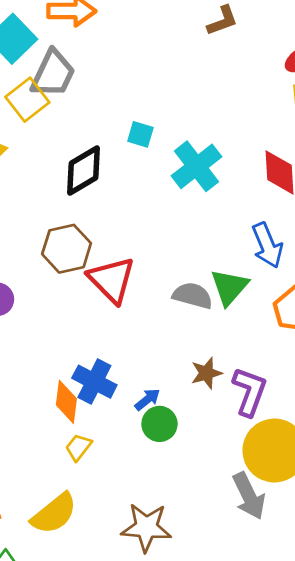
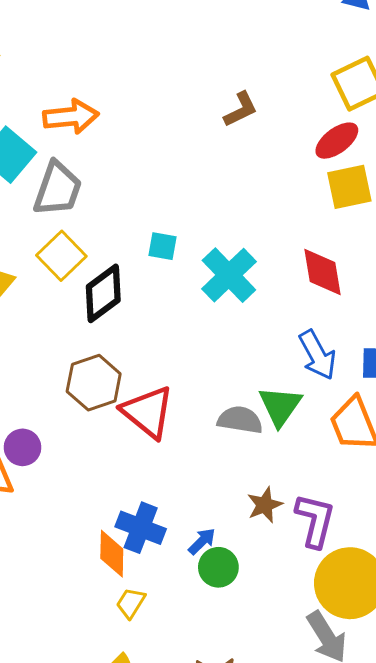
yellow square: (27, 100) -> (61, 256), moved

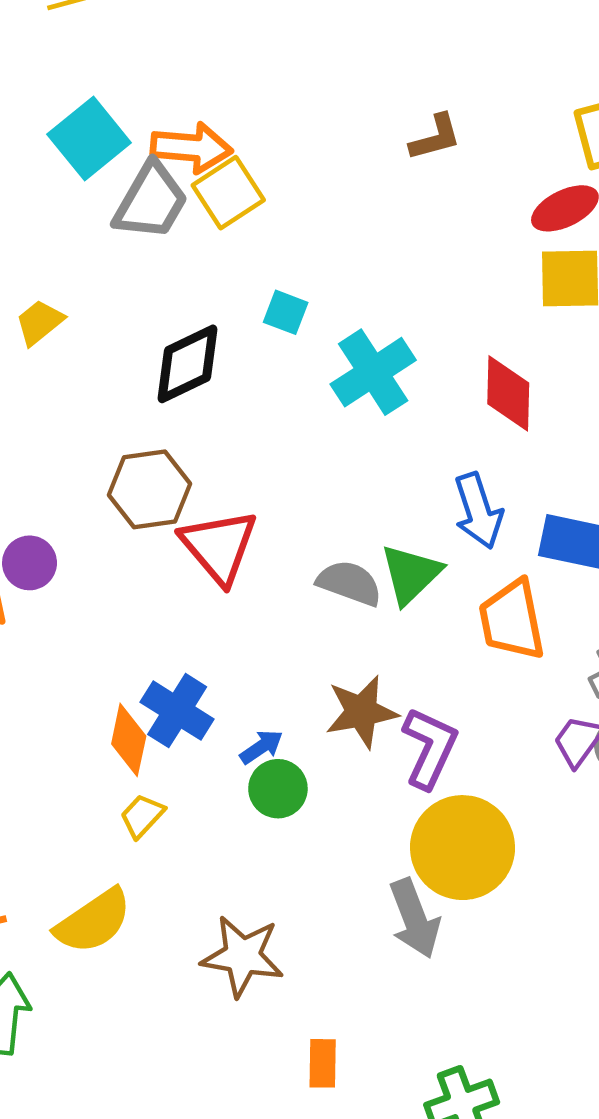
orange arrow: (71, 117) -> (191, 148), moved
yellow square: (61, 256) -> (228, 193), moved
brown star: (265, 505) -> (361, 712), size x1.4

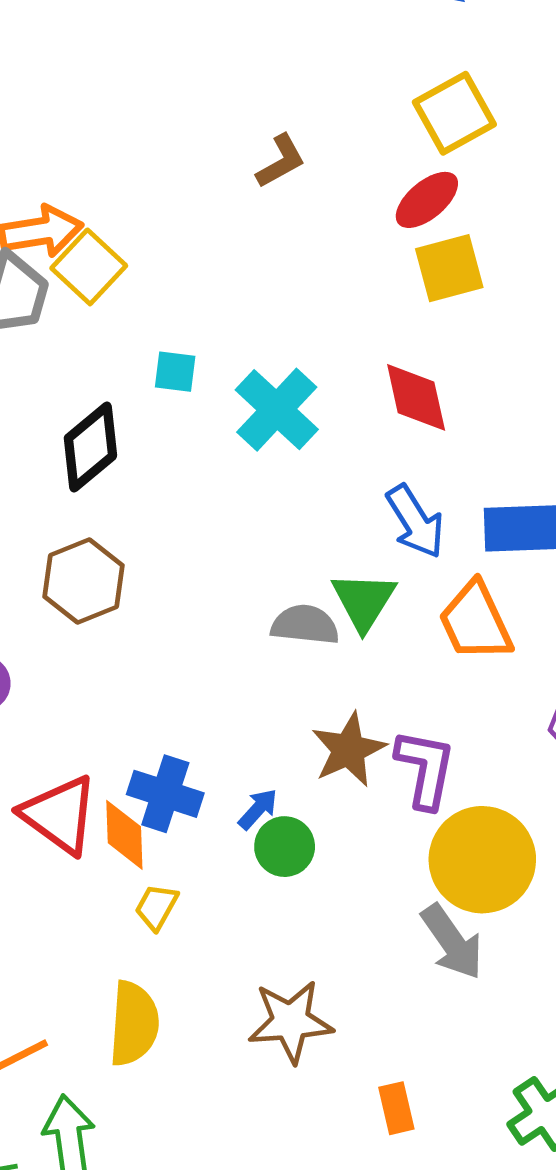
red triangle: (219, 546) -> (59, 815), moved
yellow semicircle: (93, 921) -> (134, 1024), turned -38

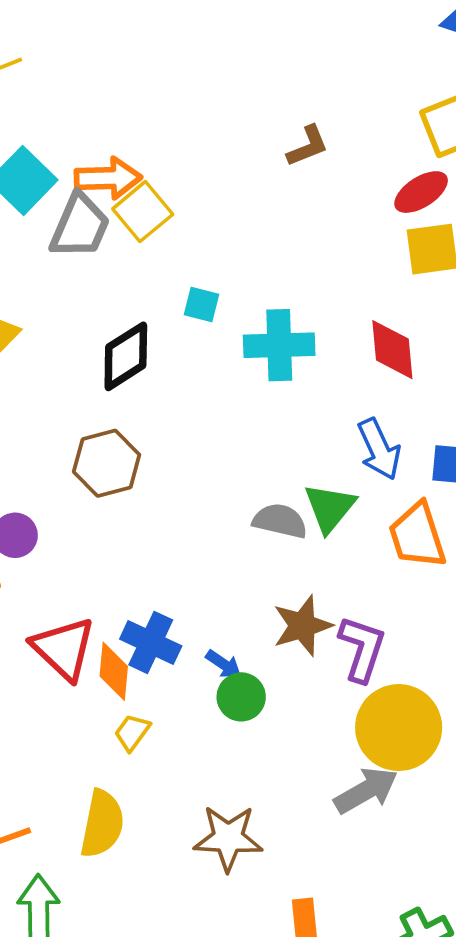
cyan cross: (277, 410) -> (279, 345), turned 38
blue arrow: (258, 809) -> (224, 664), turned 75
gray arrow: (452, 942) -> (366, 790), turned -92

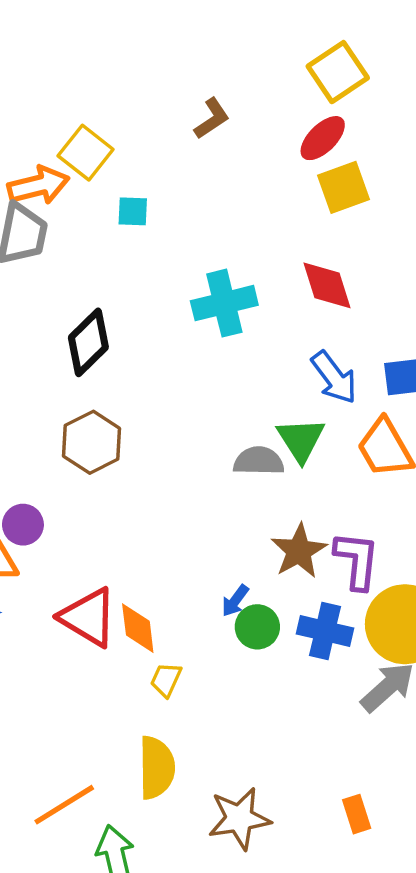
yellow square: (143, 212) -> (86, 153), moved
cyan square: (201, 304) -> (133, 211), moved
blue cross: (151, 642) -> (325, 631), moved
blue arrow: (224, 664) -> (235, 601), turned 104
brown star: (228, 838) -> (239, 818), moved

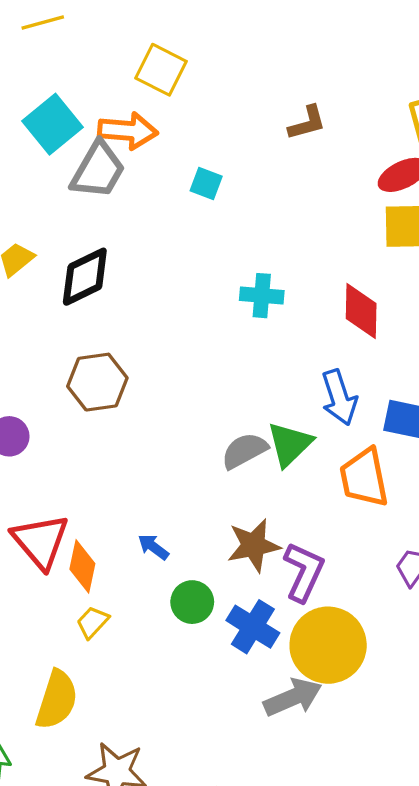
yellow square: (86, 153) -> (161, 70), moved, turned -30
cyan cross: (224, 303) -> (262, 296), size x0.7
black diamond: (88, 342) -> (85, 277), moved
gray semicircle: (259, 461) -> (245, 451), turned -48
blue arrow: (235, 601) -> (153, 547), moved, turned 72

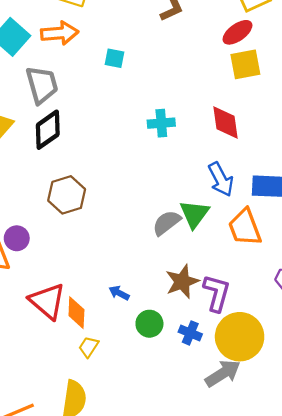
gray trapezoid: (98, 170) -> (42, 85), moved, turned -36
blue cross: (253, 627) -> (190, 333), size x0.7

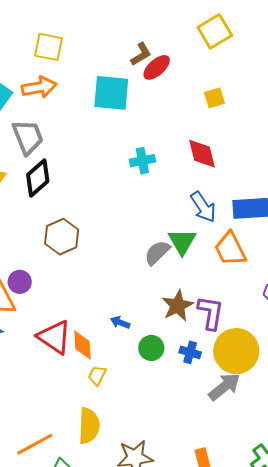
red ellipse: (237, 32) -> (157, 67), moved
cyan square: (115, 58) -> (111, 93), moved, size x2.0
yellow square: (245, 64) -> (215, 98), size x0.7

